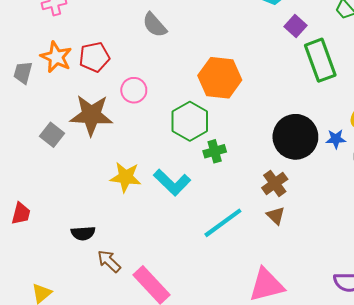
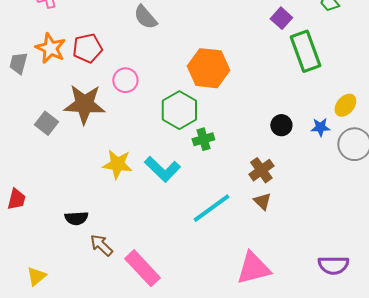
black circle: (295, 137) -> (281, 125), size x0.5

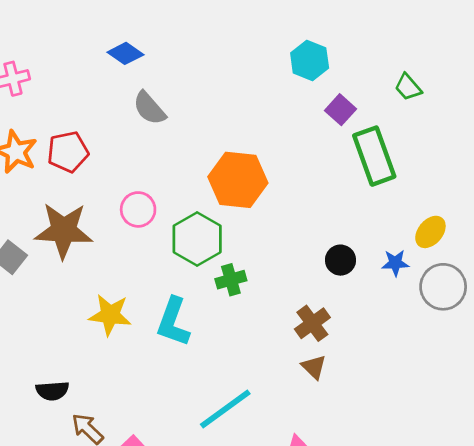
pink circle: (125, 80) -> (138, 209), moved
cyan L-shape: (162, 169) -> (173, 322), turned 66
cyan line: (211, 208) -> (225, 409), moved

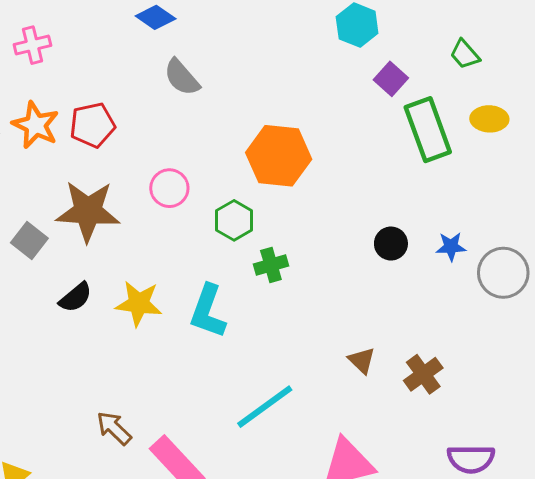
yellow ellipse: (430, 232) -> (489, 119), moved, turned 52
green hexagon: (197, 239) -> (234, 220), size x0.7
brown cross: (312, 323) -> (423, 374), moved
black semicircle: (52, 391) -> (76, 297), moved, turned -36

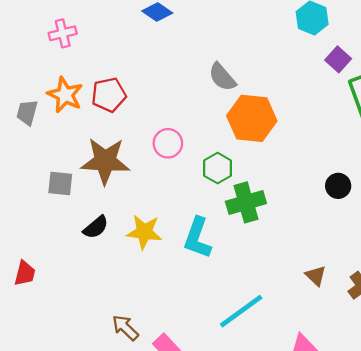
gray semicircle: (182, 77) -> (222, 77), moved
gray square: (29, 240) -> (60, 183), turned -32
green cross: (271, 265) -> (246, 202), size x1.5

